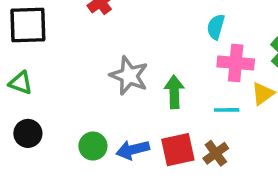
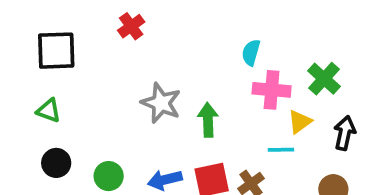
cyan line: (227, 110) -> (281, 150), moved
green circle: (93, 146) -> (109, 176), moved

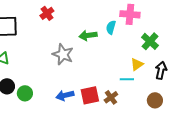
pink cross: (272, 90) -> (130, 14), moved
green arrow: (208, 120) -> (88, 35), moved, turned -96
green circle: (109, 176) -> (25, 93), moved

